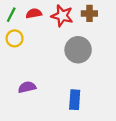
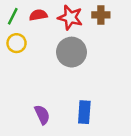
gray circle: (78, 50) -> (71, 52), moved
purple semicircle: (27, 87) -> (42, 115), moved, turned 78

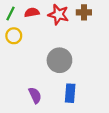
gray circle: (71, 52) -> (59, 60), moved

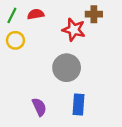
red star: (58, 15) -> (74, 30), moved

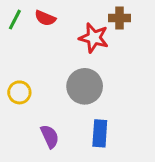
red semicircle: (36, 14) -> (45, 18), turned -147
yellow circle: (15, 40) -> (19, 92), moved

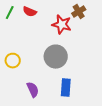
brown cross: (120, 18) -> (79, 12), turned -32

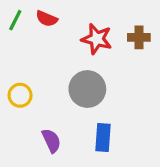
brown cross: (79, 12) -> (139, 37), moved, turned 32

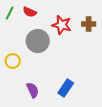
gray circle: (87, 89) -> (38, 41), moved
blue rectangle: (103, 138) -> (66, 88), turned 30

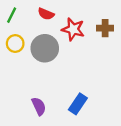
red semicircle: (30, 12) -> (46, 14), moved
yellow circle: (13, 61) -> (15, 44), moved

